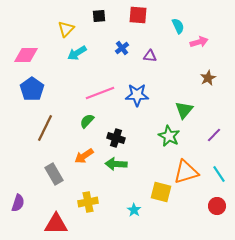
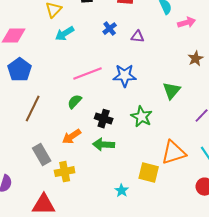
green star: (169, 136) -> (142, 117), moved
yellow cross: (88, 202) -> (65, 172), moved

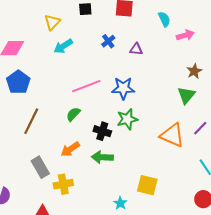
green triangle: (172, 91) -> (186, 95), moved
green star: (142, 117) -> (127, 119), moved, turned 30
orange triangle: (174, 153) -> (172, 135), moved, turned 40

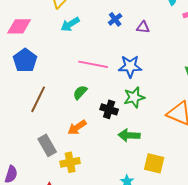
pink line: (86, 86) -> (93, 64), turned 32
green arrow: (102, 157) -> (129, 135), moved

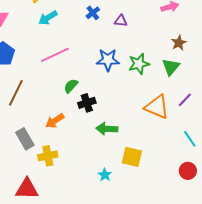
pink line: (93, 64) -> (55, 55), moved, turned -36
green semicircle: (80, 92) -> (71, 86), moved
green star: (134, 97) -> (139, 64), moved
black cross: (109, 109) -> (87, 103), turned -36

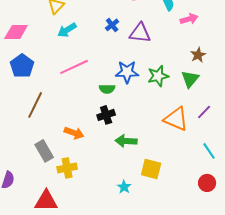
purple triangle: (121, 21) -> (140, 33), size x1.6
green semicircle: (71, 86) -> (107, 89), moved, turned -133
orange arrow: (55, 121) -> (74, 133), turned -126

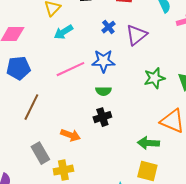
purple triangle: (140, 33) -> (136, 35), turned -45
blue pentagon: (22, 66) -> (18, 68), turned 30
blue star: (127, 72) -> (103, 61), moved
green arrow: (126, 141) -> (148, 143), moved

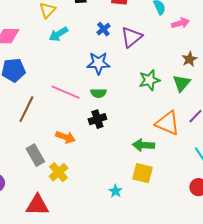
pink line: (70, 69) -> (65, 92), moved, turned 48
yellow cross: (63, 170) -> (58, 172), turned -30

